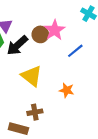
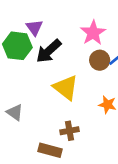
brown circle: (40, 34) -> (100, 60), moved

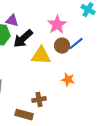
purple triangle: (34, 28) -> (12, 21), turned -40
yellow triangle: (66, 88) -> (41, 56), moved, turned -35

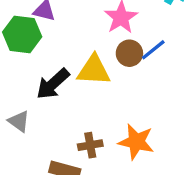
black arrow: (23, 39) -> (53, 84), moved
orange star: (68, 80) -> (136, 142), moved, size x1.5

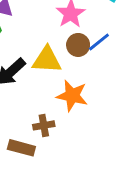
orange star: (136, 142) -> (72, 96), moved

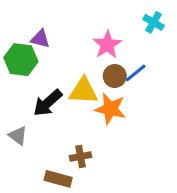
orange star: (72, 96) -> (110, 109), moved

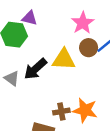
orange star: (110, 109) -> (85, 110), moved
gray triangle: (18, 136) -> (12, 78), moved

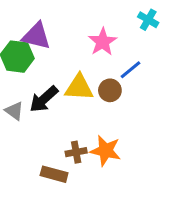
purple triangle: (29, 18) -> (36, 36), size x1.5
brown circle: (89, 48) -> (110, 90), moved

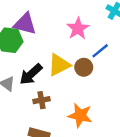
yellow triangle: (79, 87) -> (59, 65), turned -30
brown cross: (76, 152) -> (41, 100), moved

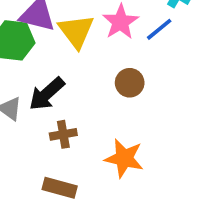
blue line: (100, 51) -> (159, 29), moved
yellow triangle: (59, 65) -> (76, 31), moved, turned -40

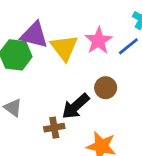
black arrow: (47, 94) -> (76, 106), moved

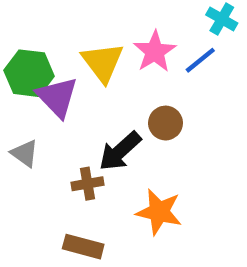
purple triangle: (34, 35) -> (57, 97), moved, turned 32

